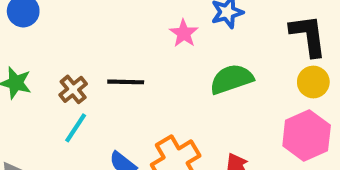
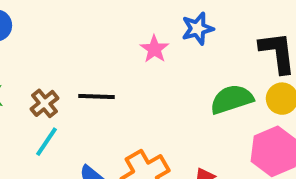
green semicircle: (232, 79) -> (232, 99), moved

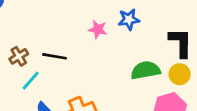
pink star: (154, 49) -> (98, 29), turned -30
cyan line: (47, 142) -> (31, 81), moved

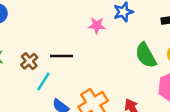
green semicircle: (146, 70) -> (146, 55), turned -100

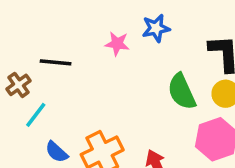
black line: (62, 56) -> (56, 62), moved

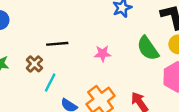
pink star: (117, 44) -> (103, 54), moved

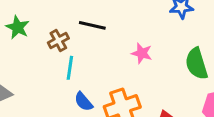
cyan line: (50, 82) -> (70, 68), turned -36

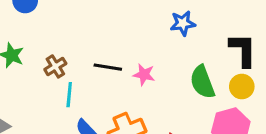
black line: (92, 25) -> (108, 67), moved

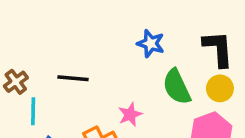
blue star: (183, 23) -> (151, 44), moved, turned 30
pink star: (144, 75) -> (130, 115), moved, turned -30

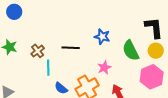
blue star: (151, 44) -> (102, 37), moved

